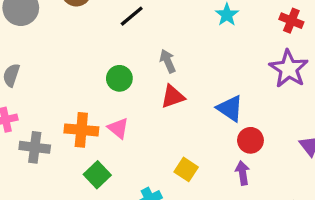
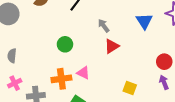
green circle: (119, 78) -> (65, 44), moved
blue triangle: (230, 108) -> (144, 21), moved, turned 36

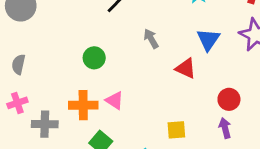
red triangle: (112, 46) -> (186, 68), moved, turned 49
yellow square: (130, 88) -> (176, 130), turned -32

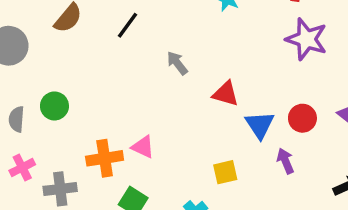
blue triangle: (208, 39) -> (260, 125), moved
green circle: (94, 58) -> (54, 106), moved
red circle: (229, 99) -> (302, 118), moved

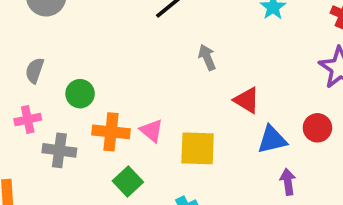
green circle: (54, 106) -> (80, 94), moved
red circle: (302, 118) -> (317, 128), moved
blue triangle: (260, 125) -> (272, 140), turned 36
yellow square: (225, 172) -> (198, 148), moved, size x1.5

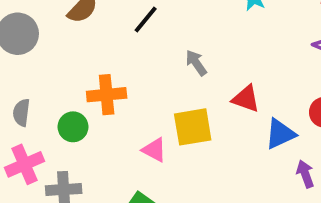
pink cross: (28, 119) -> (24, 164), size x1.4
orange cross: (111, 132) -> (107, 95), moved
yellow square: (198, 148) -> (193, 127), moved

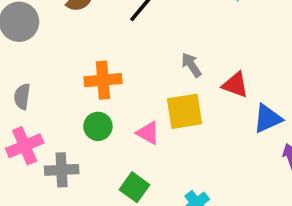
gray arrow: (196, 63) -> (191, 65), moved
green circle: (73, 127) -> (98, 126), moved

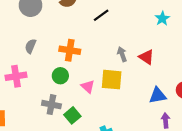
red triangle: (235, 85) -> (146, 57), moved
gray semicircle: (22, 97) -> (30, 46), moved
gray cross: (62, 170) -> (51, 105), moved

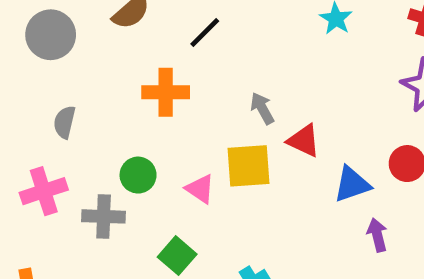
orange cross: (70, 50) -> (166, 92), moved
red triangle: (146, 57) -> (304, 141), moved
gray cross: (51, 105) -> (104, 216), moved

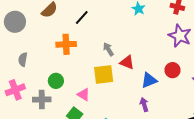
pink triangle: (200, 189) -> (84, 95), moved
purple arrow: (377, 235) -> (144, 105), moved

